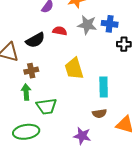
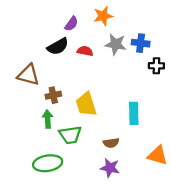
black semicircle: (35, 40) -> (58, 46), moved
yellow trapezoid: (74, 69) -> (86, 104), moved
brown semicircle: (99, 113) -> (111, 143), moved

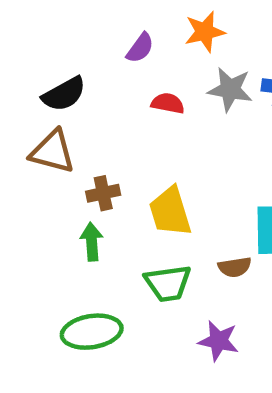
black semicircle: (58, 46) -> (64, 94), moved
green trapezoid: (70, 135) -> (168, 283), moved
brown semicircle: (111, 143) -> (235, 267), moved

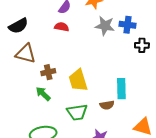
black semicircle: (64, 94) -> (18, 26), moved
red semicircle: (168, 103) -> (62, 27), moved
green arrow: (92, 242) -> (43, 94), turned -42

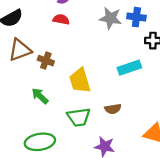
brown triangle: (26, 54) -> (20, 50), turned -35
brown cross: (48, 72) -> (46, 61), moved, turned 32
cyan rectangle: (121, 89) -> (129, 68), moved, turned 72

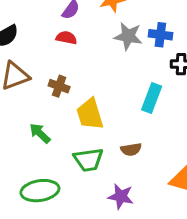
brown cross: (46, 61) -> (59, 86), moved
cyan rectangle: (129, 68) -> (152, 98), turned -50

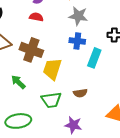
blue cross: (160, 35) -> (77, 41), moved
brown cross: (59, 86) -> (31, 50), size x1.6
yellow trapezoid: (90, 114) -> (52, 69), turned 35

